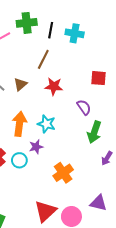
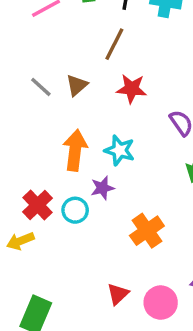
red triangle: (45, 211) -> (118, 294), size x0.6

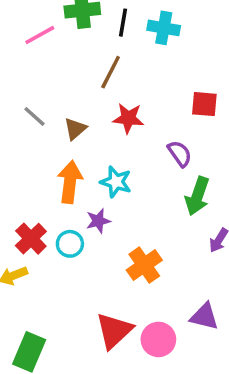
brown triangle: (77, 85) -> (75, 129), moved
red triangle: (118, 294) -> (114, 331), size x1.6

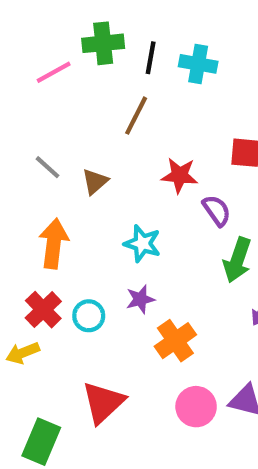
red star: (128, 118) -> (180, 175), moved
orange arrow: (70, 182) -> (54, 244), moved
purple star: (98, 221) -> (140, 299), moved
red triangle: (114, 331) -> (103, 402), moved
pink circle: (158, 339) -> (196, 407), moved

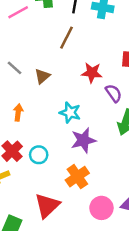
orange arrow: (54, 244) -> (18, 113), size x0.6
purple star: (140, 299) -> (83, 140), moved, size x1.5
orange cross: (175, 341) -> (77, 177), moved

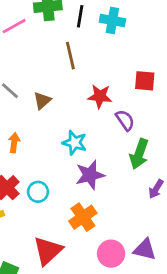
brown line: (66, 38) -> (70, 56), turned -40

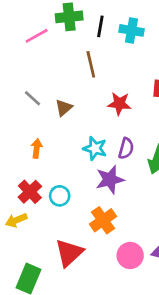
purple semicircle: (125, 120) -> (126, 148), moved, turned 50

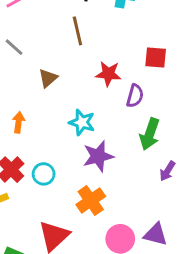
gray line: (33, 98) -> (14, 47), moved
purple semicircle: (126, 148) -> (135, 96), moved

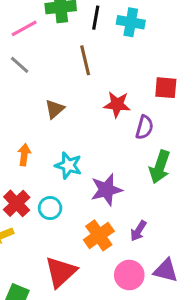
gray line: (14, 47) -> (20, 65), moved
cyan star: (82, 122) -> (68, 165), moved
purple arrow: (167, 171) -> (138, 231), moved

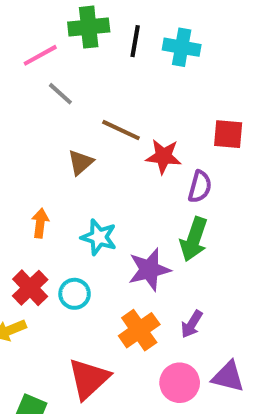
brown line: (85, 60) -> (121, 130), moved, turned -52
gray line: (20, 65) -> (60, 94), moved
green arrow: (160, 167) -> (194, 239), moved

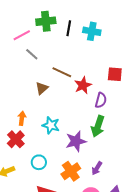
red star: (163, 156) -> (83, 85), turned -30
red cross: (30, 288) -> (16, 139), moved
cyan circle: (75, 294) -> (39, 162), moved

